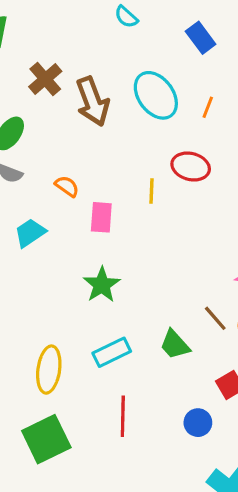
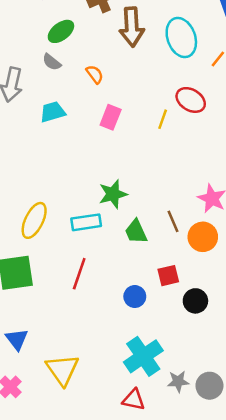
orange semicircle: (67, 186) -> (95, 74), moved
yellow line: (151, 191) -> (163, 119), moved
green star: (102, 285) -> (113, 194), moved

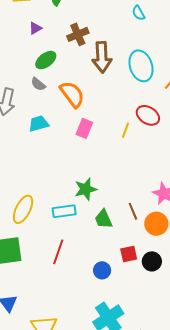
orange semicircle: (95, 74) -> (72, 94), size x1.8
black circle: (195, 301) -> (152, 261), moved

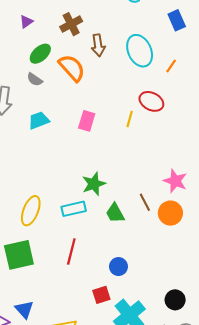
brown arrow: (102, 57) -> (98, 45), size x0.7
orange semicircle: (72, 94) -> (72, 68), moved
red square: (129, 254) -> (101, 295), moved
black circle: (152, 261) -> (175, 300), moved

